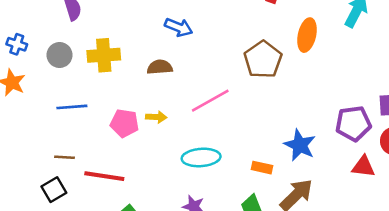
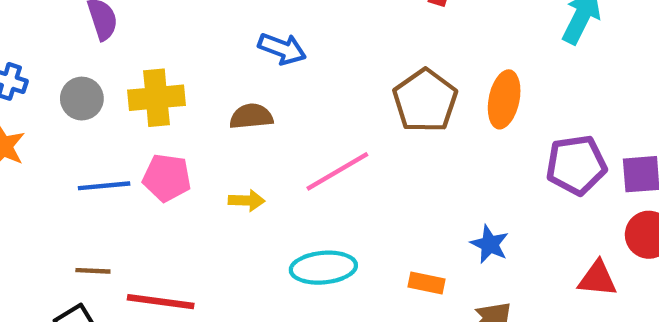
orange ellipse: (307, 35) -> (504, 99), moved
pink pentagon: (124, 123) -> (167, 178), moved
purple pentagon: (353, 123) -> (576, 165), moved
blue star: (300, 145) -> (490, 244), size x0.7

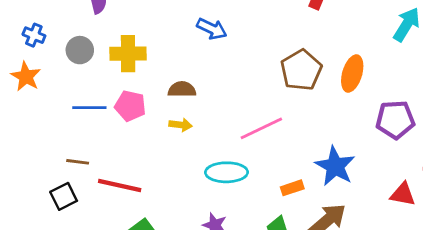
brown semicircle: (251, 116) -> (182, 89), moved
pink line: (337, 171) -> (261, 128), moved
blue star: (490, 244) -> (335, 166), size x1.6
orange rectangle: (426, 283) -> (292, 188), turned -35

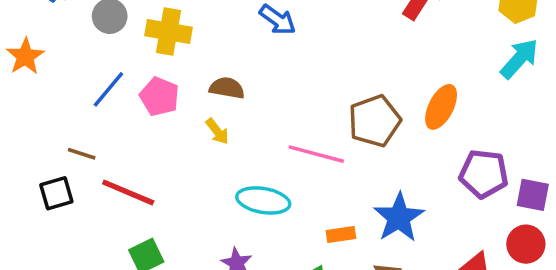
brown pentagon: (301, 70) -> (375, 121), moved
orange star: (26, 76) -> (25, 56), moved
blue line: (89, 108) -> (108, 89), turned -60
yellow arrow: (181, 125) -> (217, 131), turned 35
pink line: (261, 128) -> (316, 154), turned 30

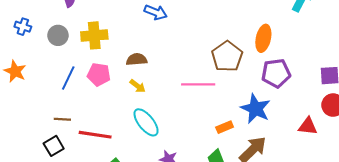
purple pentagon: (484, 174) -> (276, 73), moved
cyan ellipse: (263, 200) -> (146, 122), moved, turned 56

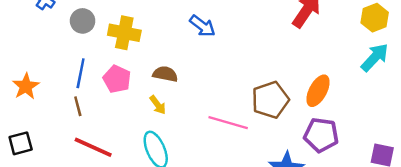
orange star: (15, 71) -> (26, 86), moved
blue line: (68, 78) -> (81, 73), turned -30
brown line: (62, 119) -> (78, 106), moved, turned 56
black square: (54, 146) -> (21, 143), moved

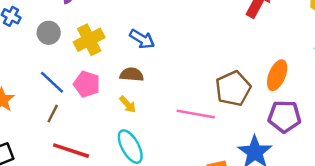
blue arrow: (202, 26) -> (142, 39), moved
yellow cross: (124, 33) -> (89, 40), turned -32
blue line: (81, 73) -> (52, 82), turned -52
brown line: (78, 106) -> (53, 114), turned 48

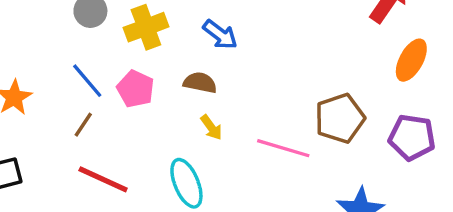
orange ellipse: (277, 75) -> (411, 60), moved
yellow arrow: (128, 104) -> (211, 127), moved
purple pentagon: (284, 116) -> (412, 137), moved

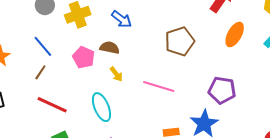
pink pentagon: (136, 89) -> (84, 57), moved
brown pentagon: (340, 118) -> (180, 41), moved
purple pentagon: (412, 137) -> (222, 90), moved

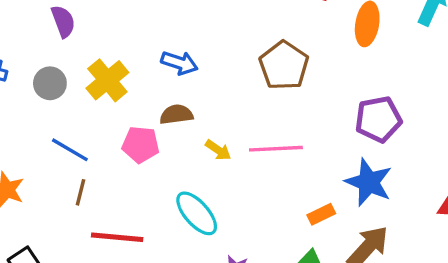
yellow arrow: (116, 74) -> (218, 150), moved

